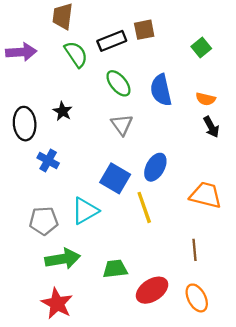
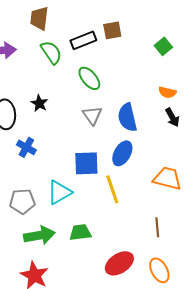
blue semicircle: (161, 90) -> (127, 117), moved
blue square: (115, 178) -> (86, 163), turned -32
green trapezoid: (115, 269) -> (80, 232), moved

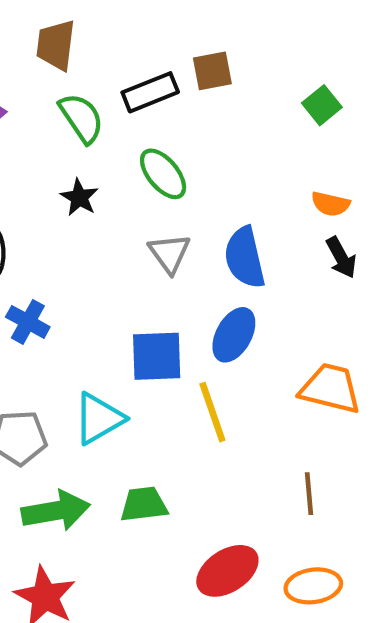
black star: (39, 103) -> (79, 197), moved
orange ellipse: (159, 270) -> (313, 586), turned -70

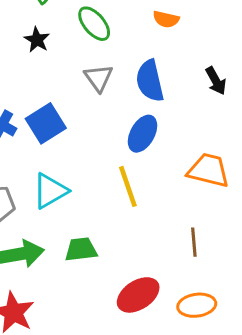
orange semicircle: (330, 204) -> (166, 19), moved
blue square: (157, 356) -> (46, 123), moved, turned -30

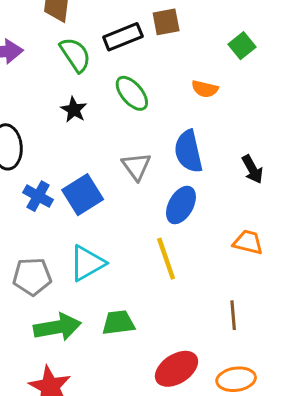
gray triangle: (99, 78) -> (136, 166), moved
black arrow: (216, 81) -> (252, 169), moved
orange trapezoid: (208, 170) -> (248, 242), size x0.7

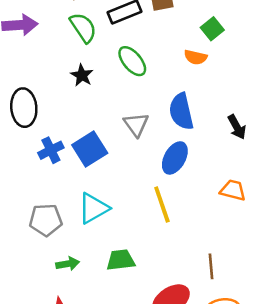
green square: (242, 46) -> (212, 29), moved
blue cross: (38, 196) -> (51, 150), turned 35
brown line: (233, 315) -> (211, 266), moved
green arrow: (57, 327) -> (68, 264), size x0.6

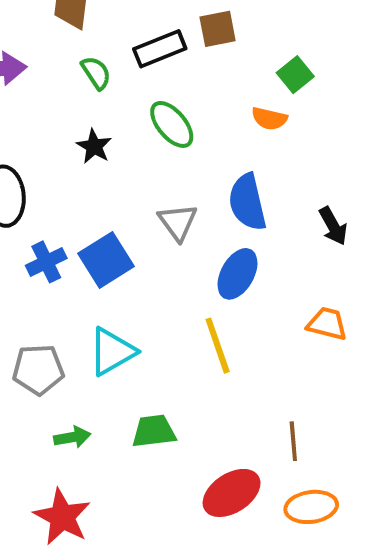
green semicircle: (83, 28) -> (96, 73), size x0.7

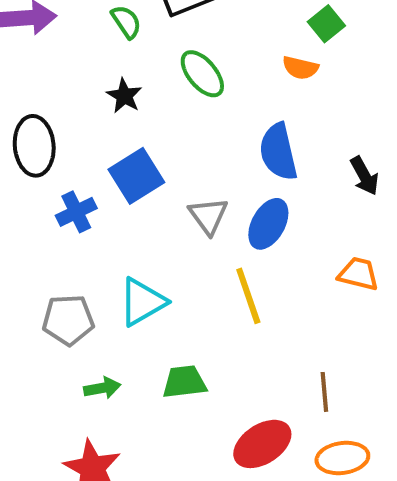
gray triangle: (178, 222) -> (208, 216), moved
blue square: (106, 260) -> (136, 176), moved

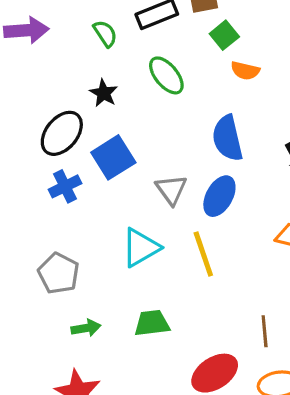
green square: (326, 24) -> (224, 35), moved
black ellipse: (34, 146) -> (62, 133), moved, turned 45
cyan triangle: (142, 302) -> (141, 248), moved
gray pentagon: (68, 320) -> (59, 273), turned 30

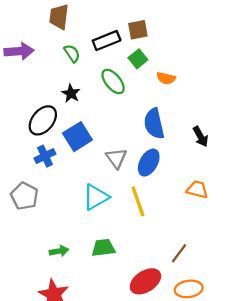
green square: (224, 35) -> (138, 59), moved
gray pentagon: (59, 273) -> (24, 196), moved
brown line: (265, 331) -> (179, 253), turned 42

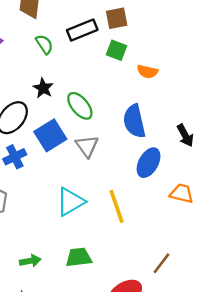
green square: (138, 59) -> (117, 50), turned -30
green ellipse: (113, 82) -> (80, 106), moved
gray triangle: (116, 158) -> (87, 146), moved
blue ellipse: (149, 163) -> (149, 163), moved

